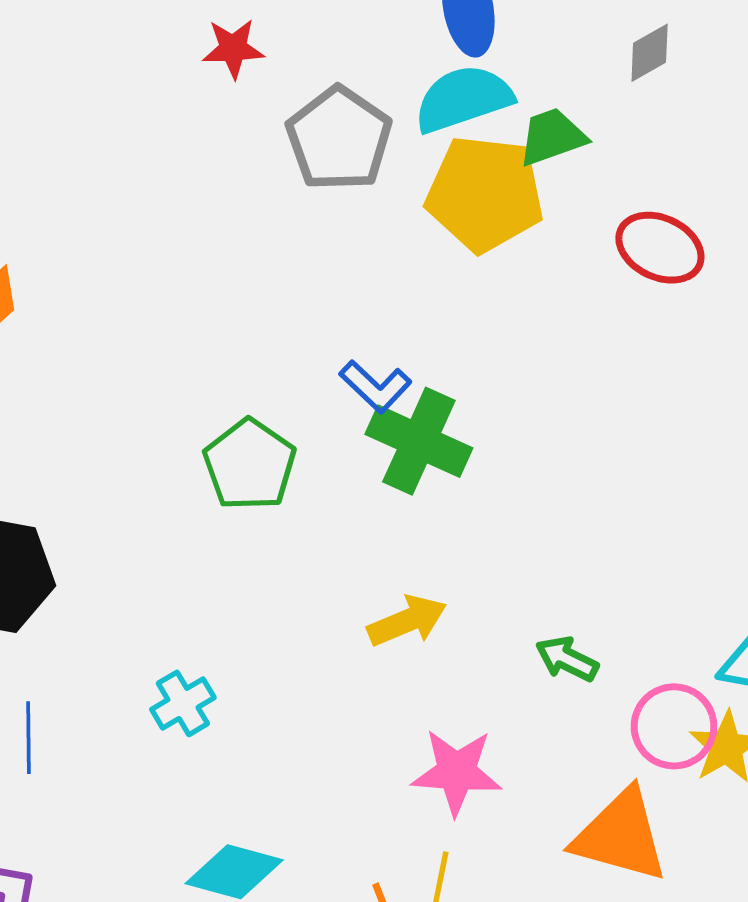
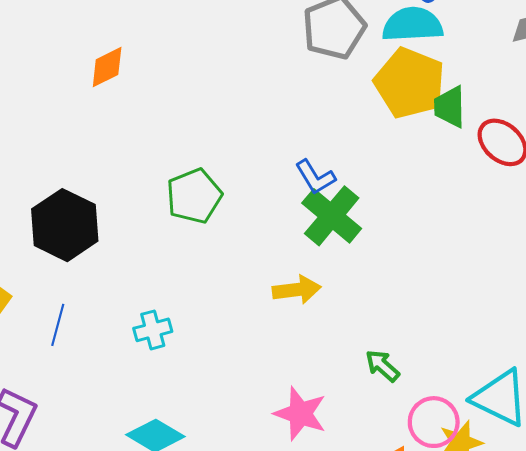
green trapezoid: (552, 137) -> (450, 107), moved, turned -87
green pentagon: (250, 465) -> (194, 196), moved
yellow arrow: (407, 621) -> (297, 290), moved

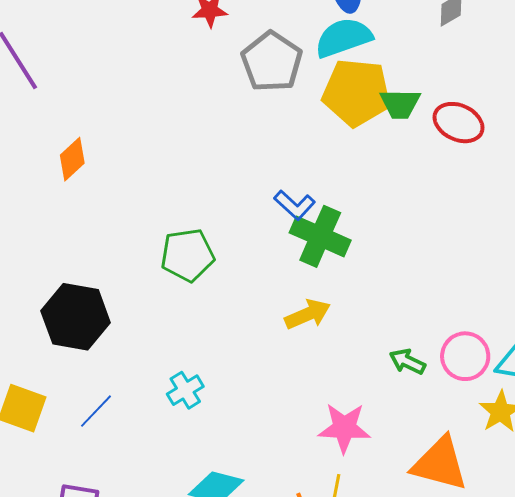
green trapezoid: (450, 107) -> (400, 104), turned -72
green pentagon: (194, 196) -> (187, 255), turned 30
blue line: (58, 325) -> (96, 411), turned 45
pink circle: (434, 422) -> (465, 356), moved

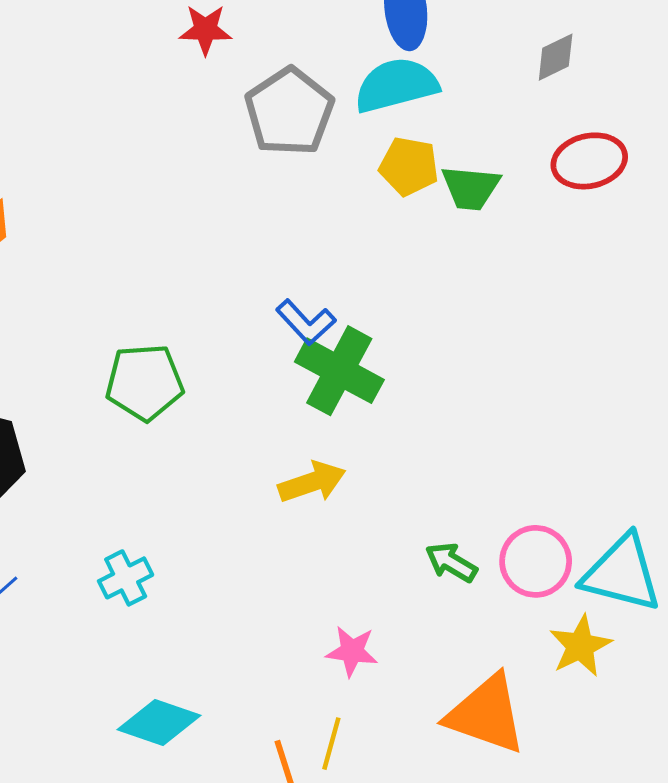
yellow pentagon: (357, 93) -> (409, 166), size x0.6
red ellipse: (459, 123) -> (589, 161), moved, turned -42
pink star: (344, 428) -> (352, 651), size x0.7

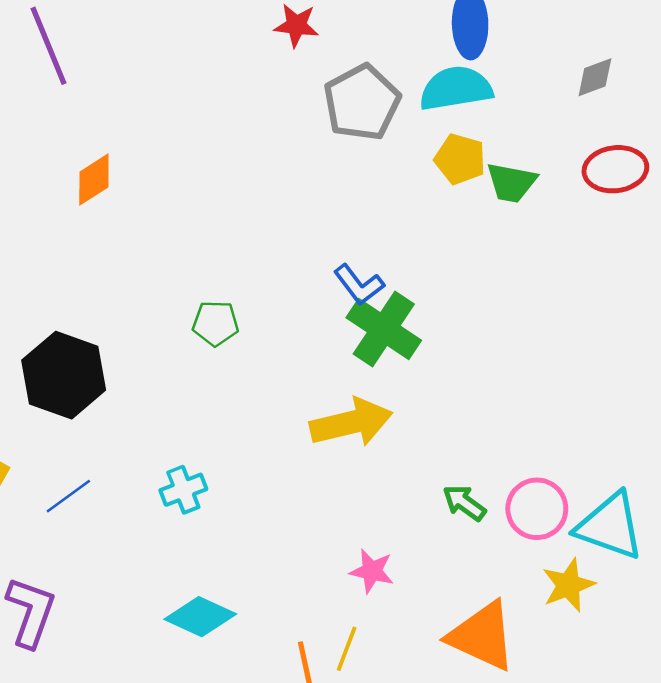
green pentagon: (145, 382) -> (215, 323), size x0.7
yellow arrow: (312, 482) -> (351, 423), size x1.4

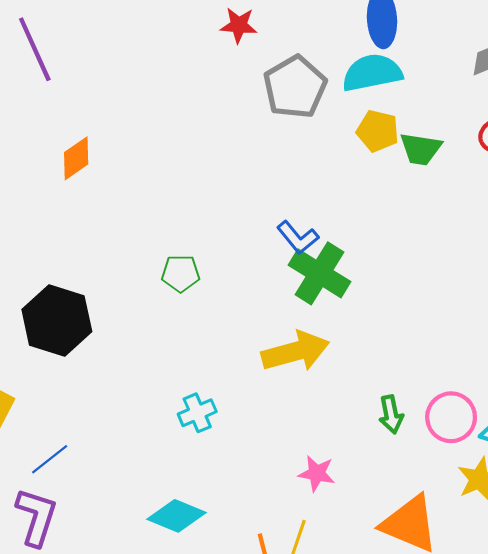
cyan cross: (183, 490) -> (197, 413), moved
blue line: (68, 496) -> (50, 459), moved
green arrow: (464, 503) -> (391, 414), turned -135

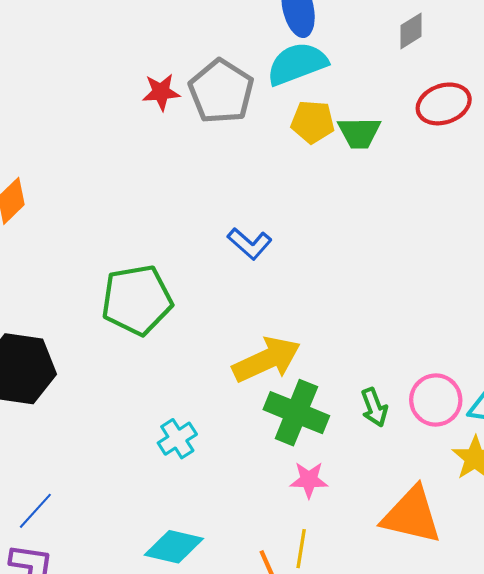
red star: (239, 25) -> (161, 92), moved
green pentagon: (181, 273) -> (137, 300), size x1.8
green cross: (319, 273) -> (296, 413), moved

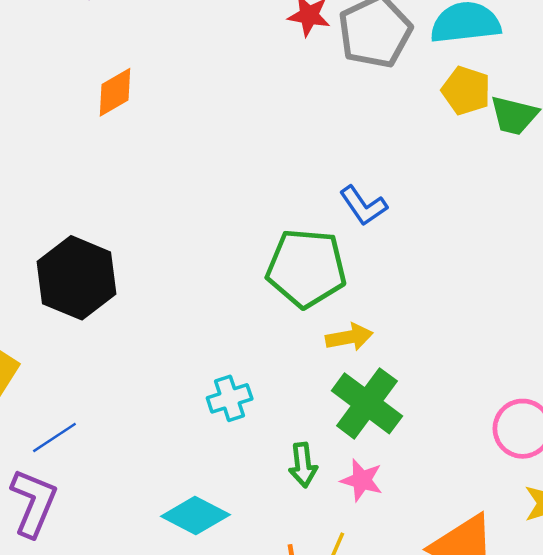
green pentagon: (137, 300) -> (306, 268), moved
yellow arrow: (267, 360) -> (349, 337), size x0.6
green arrow: (374, 407) -> (303, 465), moved

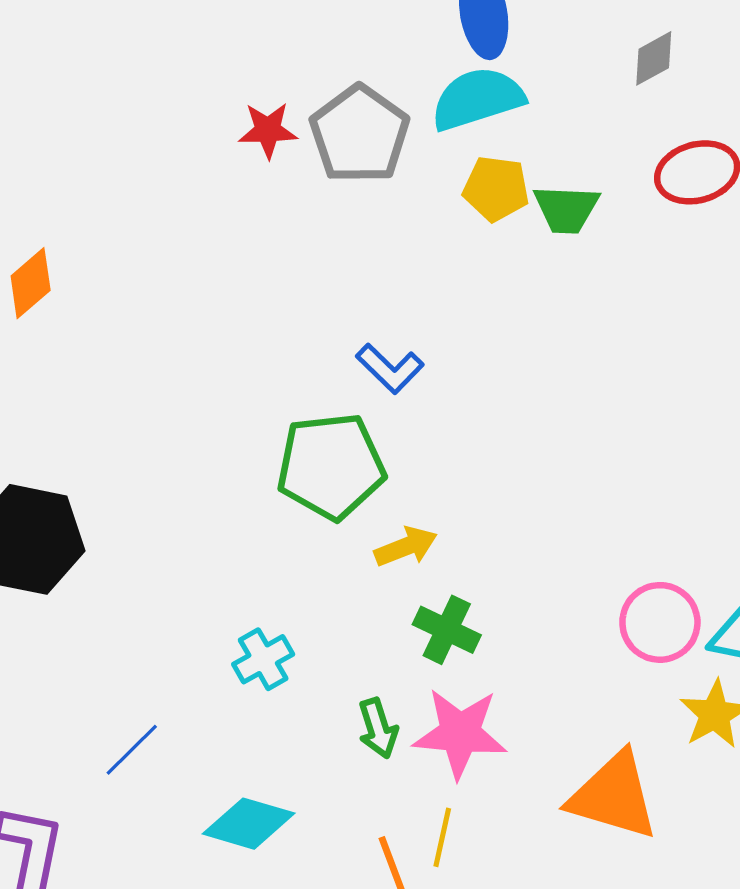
green cross: (367, 403) -> (447, 630), size x0.7
blue line: (54, 437) -> (132, 750), moved
pink star: (362, 480) -> (460, 733), size x1.6

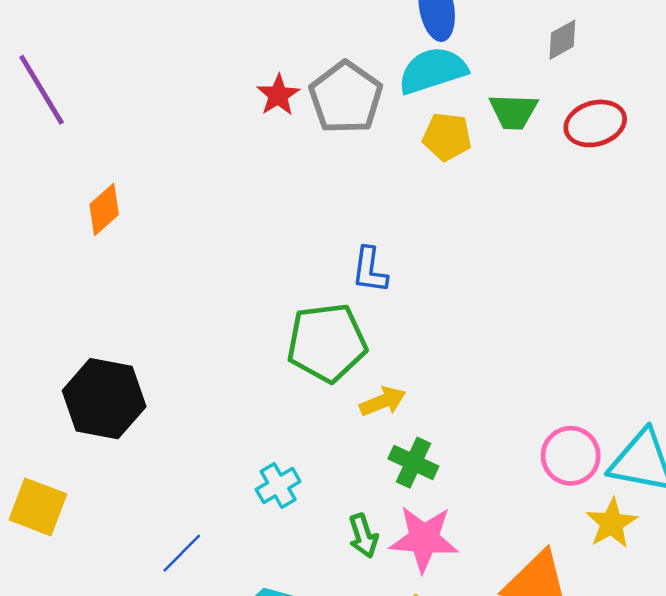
red star: (268, 130) -> (278, 95), turned -30
green trapezoid: (566, 209) -> (513, 111), moved
blue L-shape: (390, 368) -> (370, 270), turned 54

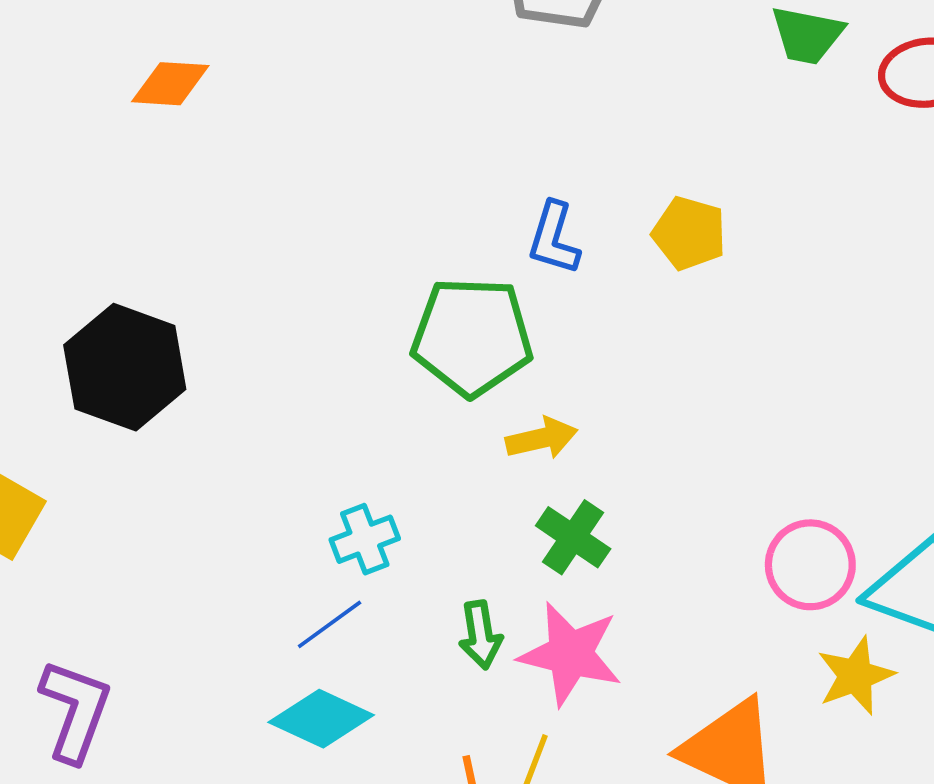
yellow pentagon: (447, 137) -> (689, 233), moved
orange diamond: (104, 209) -> (170, 84), turned 36
blue line: (182, 553) -> (330, 624), moved

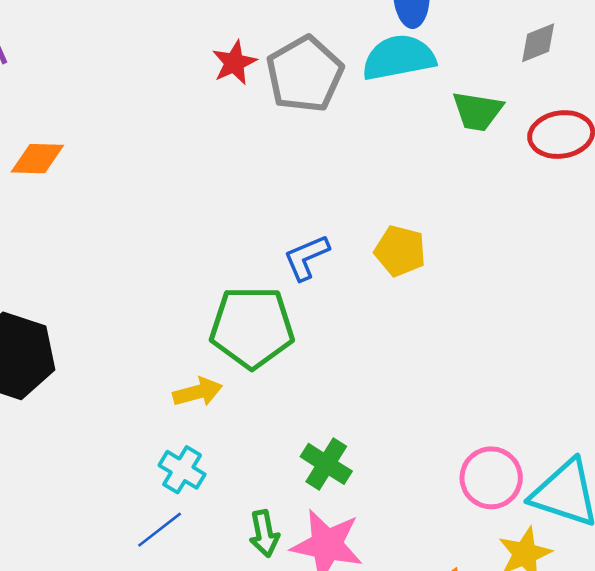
blue L-shape: (554, 238) -> (306, 257), turned 52
yellow arrow: (542, 438) -> (198, 392), moved
cyan cross: (365, 539) -> (182, 470), turned -36

